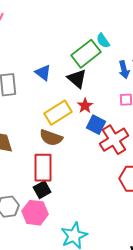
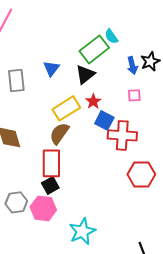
blue triangle: (43, 73) -> (51, 68), turned 30
black triangle: (77, 79) -> (85, 74), turned 40
brown semicircle: (51, 138) -> (59, 133), turned 105
red cross: (114, 140) -> (122, 135), turned 36

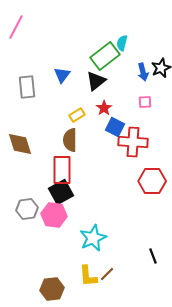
cyan semicircle: (111, 36) -> (122, 43), turned 49
yellow rectangle: (66, 108) -> (77, 115), size x0.6
brown semicircle: (59, 133) -> (70, 140), turned -35
black square: (50, 185) -> (61, 192), size x1.4

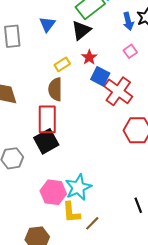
pink square: (145, 102) -> (130, 51), turned -32
red cross: (133, 142) -> (118, 91), turned 32
pink hexagon: (54, 215) -> (53, 192), moved
yellow L-shape: (88, 276) -> (71, 212), moved

